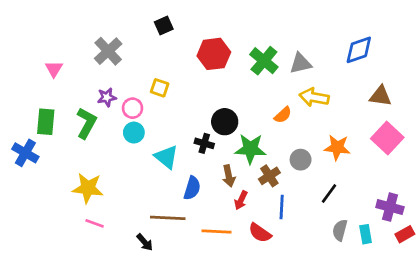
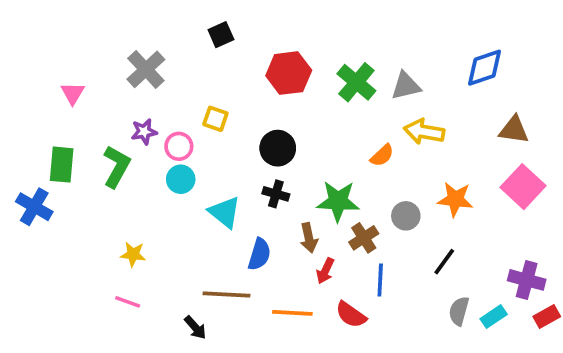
black circle: (225, 122) -> (278, 148), moved
yellow star: (88, 188) -> (133, 254), moved, size x0.6
cyan rectangle: (366, 234) -> (494, 317), turned 66

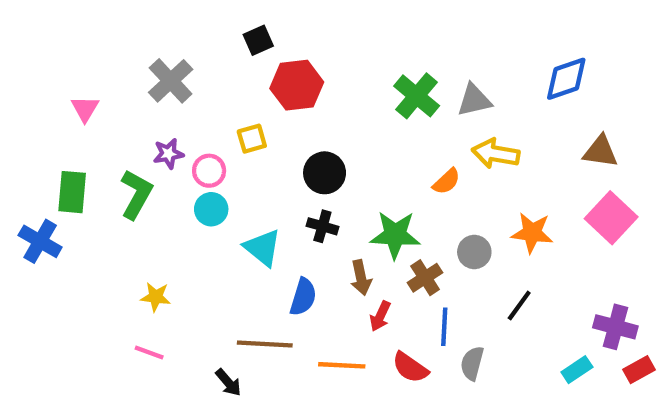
red hexagon: (289, 73) -> (297, 85), moved
yellow square: (215, 119) -> (252, 139), turned -35
gray semicircle: (459, 311) -> (472, 363), moved

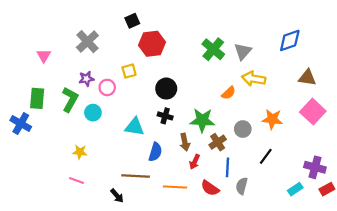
gray triangle: (474, 100) -> (243, 51), turned -36
cyan circle: (211, 209) -> (93, 113), moved
cyan triangle: (263, 248) -> (135, 127), turned -30

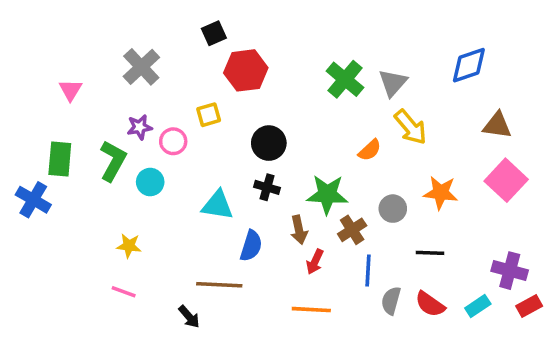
yellow arrow: (254, 79) -> (410, 127), turned -140
black line: (266, 156) -> (430, 253), turned 56
orange line: (175, 187) -> (311, 310), moved
red semicircle: (210, 188) -> (430, 304), moved

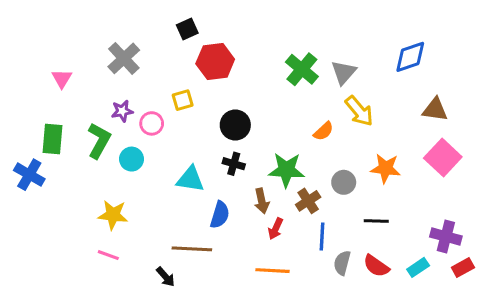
yellow star: (129, 246) -> (113, 215), size x1.4

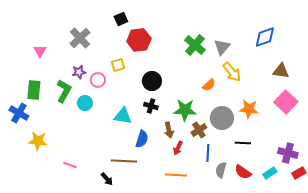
gray circle: (344, 182) -> (222, 118), size x1.5
yellow star: (113, 215) -> (38, 141), moved

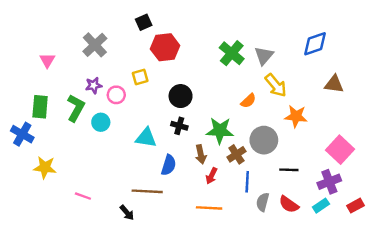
pink square: (286, 102) -> (340, 150), moved
orange star: (249, 109) -> (296, 116), moved
purple cross: (288, 153) -> (329, 182), moved, turned -36

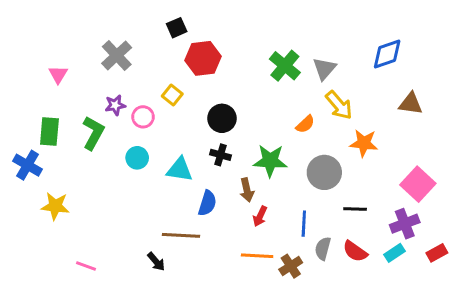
yellow square: (140, 77) -> (172, 95), turned -35
cyan circle: (101, 122) -> (137, 158), moved
brown cross: (236, 154) -> (291, 266), moved
pink line: (83, 196) -> (86, 266), moved

